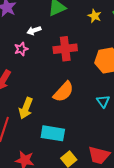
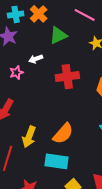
pink star: (21, 49) -> (16, 73), moved
orange semicircle: (63, 92) -> (63, 134), moved

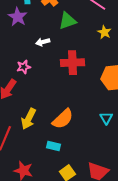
pink star: (16, 73) -> (24, 67), moved
cyan rectangle: (57, 161) -> (54, 146), size x0.6

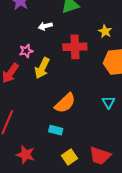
yellow star: (104, 32) -> (105, 31), moved
yellow arrow: (29, 119) -> (42, 68), moved

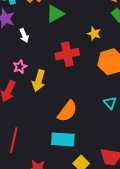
white arrow: (45, 26) -> (24, 35), moved, turned -88
cyan rectangle: (56, 130) -> (63, 139), size x1.6

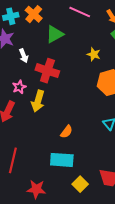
red cross: (67, 54) -> (47, 71), moved, turned 30
orange semicircle: (67, 111) -> (66, 132), size x0.6

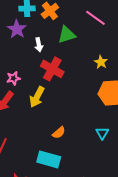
white arrow: (24, 56) -> (39, 45), moved
pink star: (19, 87) -> (13, 78), moved

